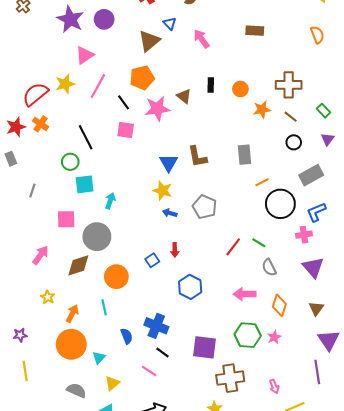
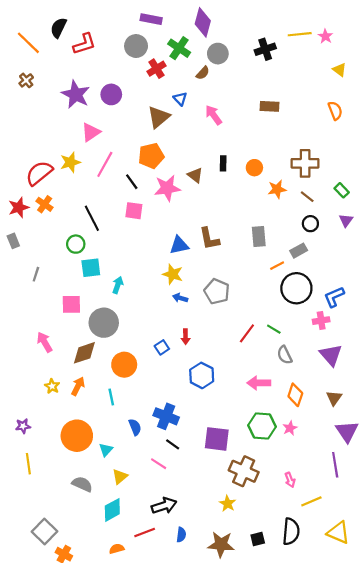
blue triangle: (169, 163) -> (179, 245), turned 48
gray rectangle: (311, 175) -> (299, 251), moved, size x0.7
pink arrow: (41, 255) -> (45, 342), turned -66
orange arrow: (72, 314) -> (78, 386), moved
brown cross: (230, 378) -> (244, 471), turned 32

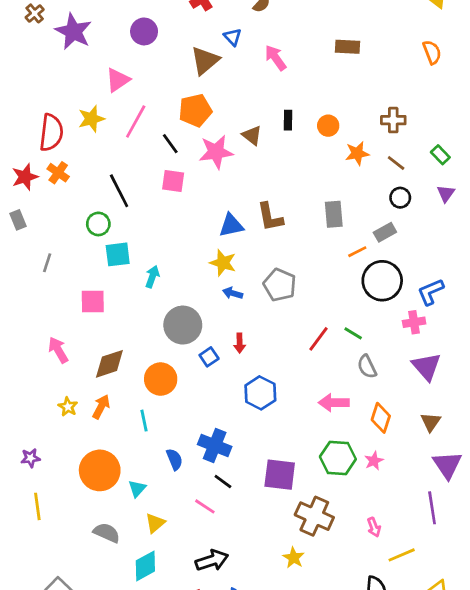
purple star: (76, 94) -> (73, 31), moved
brown cross: (305, 163) -> (393, 120), size x0.7
red semicircle: (39, 173) -> (51, 133), turned 136
gray circle: (104, 323) -> (183, 325), moved

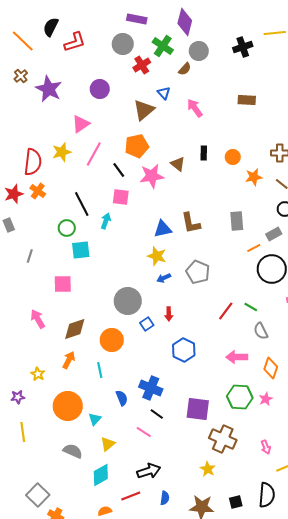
cyan arrow: (152, 277) -> (106, 221), moved
blue arrow: (233, 293) -> (164, 278), turned -40
yellow star: (68, 407) -> (38, 374), moved

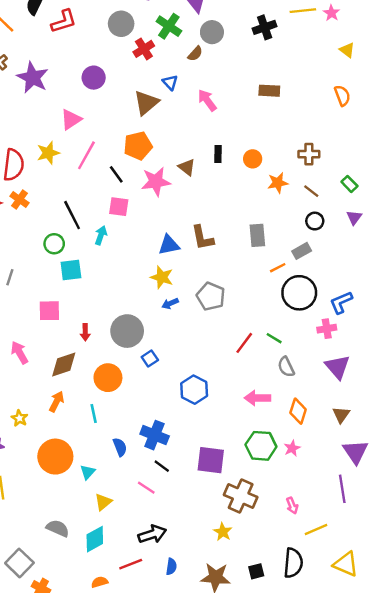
red arrow: (169, 314) -> (85, 332), moved
gray semicircle: (73, 451) -> (58, 528), moved

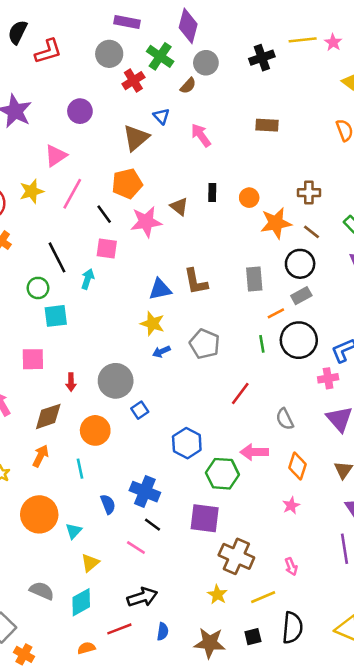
orange star: (278, 183) -> (276, 223), size x1.4
black circle: (315, 221) -> (300, 264), moved, size x1.5
green line: (274, 338) -> (262, 344), moved, turned 49
green hexagon: (261, 446) -> (222, 474), moved
yellow line: (316, 529) -> (263, 597), moved

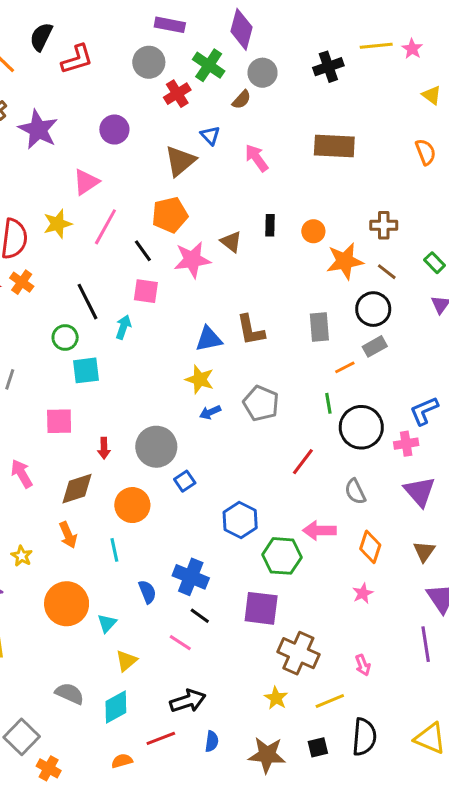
brown rectangle: (267, 125) -> (334, 146), size x1.5
black circle: (299, 340) -> (361, 427), moved
orange arrow: (41, 456) -> (68, 535), turned 130

